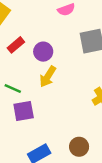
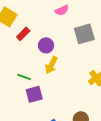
red rectangle: (16, 45) -> (23, 34), moved

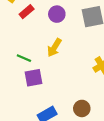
purple circle: (46, 45) -> (57, 14), moved

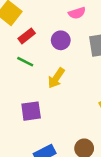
green line: (24, 58) -> (25, 62), moved

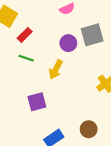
purple circle: (61, 40) -> (68, 43), moved

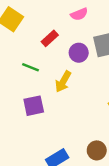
red rectangle: (25, 35) -> (50, 38), moved
purple square: (37, 102) -> (34, 106), moved

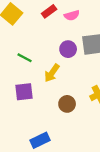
red rectangle: (50, 38) -> (49, 11), moved
brown circle: (97, 150) -> (67, 104), moved

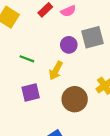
brown circle: (67, 104) -> (75, 99), size x1.5

